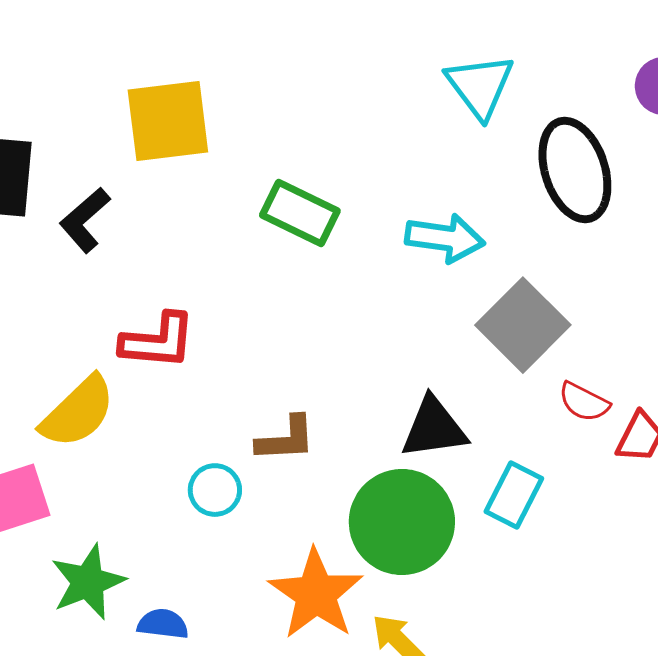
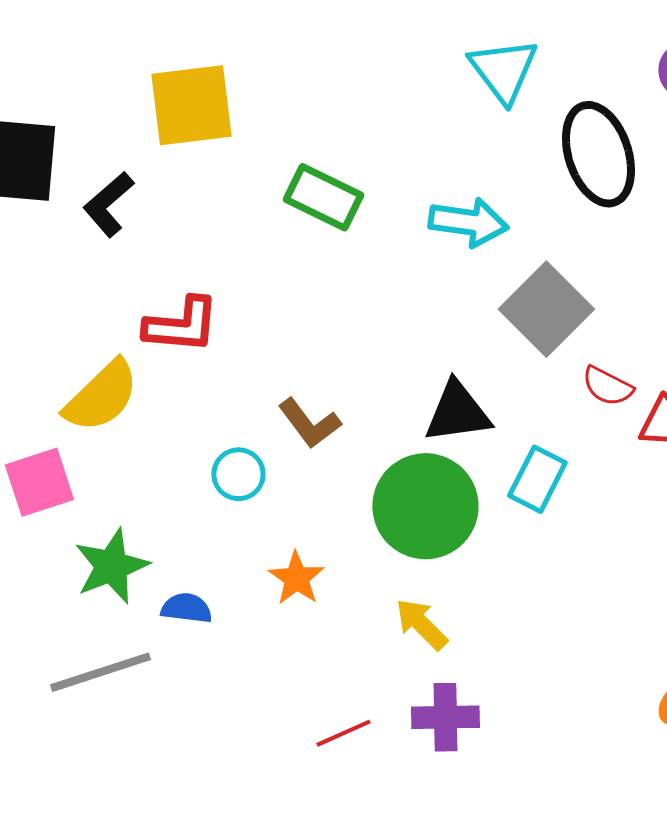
brown L-shape: (286, 439) -> (309, 423), turned 56
orange star: (316, 594) -> (296, 578), moved, size x0.6

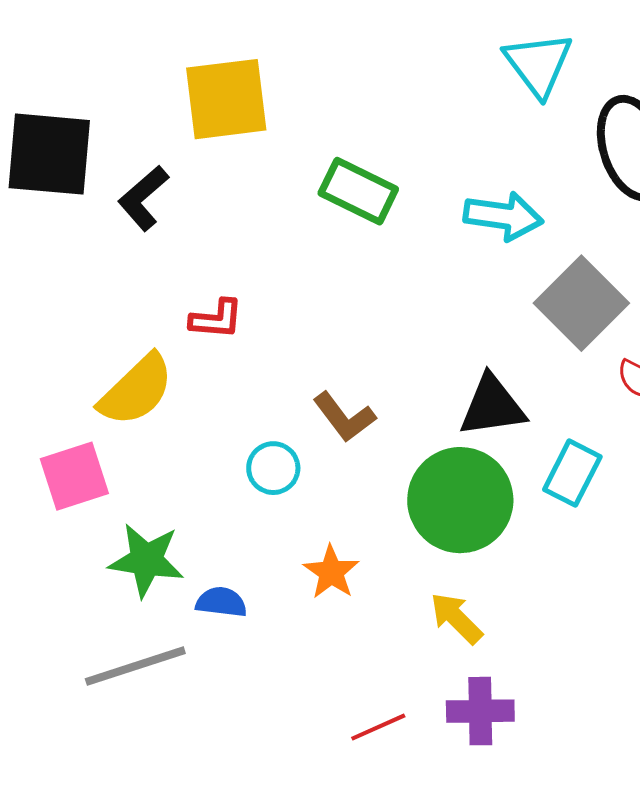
red L-shape: (181, 325) -> (216, 319), size x0.7
green star: (111, 566) -> (146, 560), turned 30

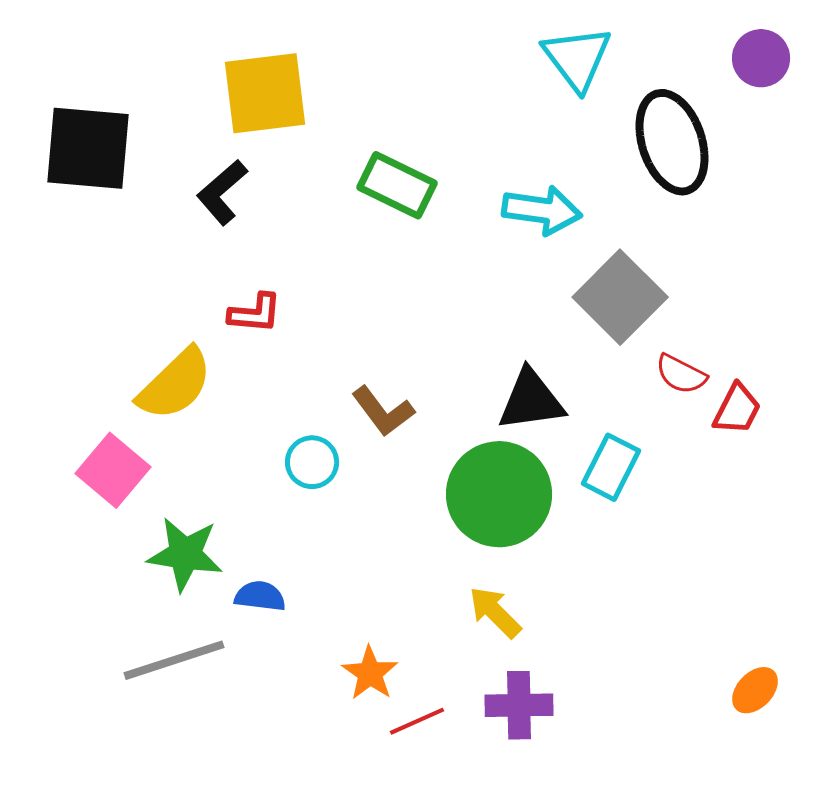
black L-shape: (143, 198) -> (222, 192), moved
pink square: (74, 476) -> (113, 470), turned -32
orange star: (331, 572) -> (370, 673), moved

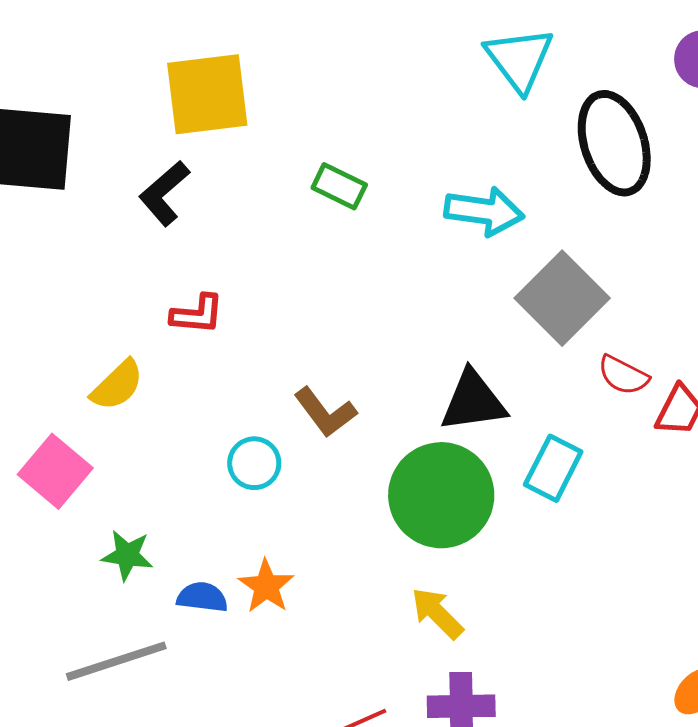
green rectangle: (397, 185) -> (339, 186), size x0.7
yellow semicircle: (175, 384) -> (117, 385), size x0.7
green star: (185, 554) -> (127, 555), size x0.7
orange star: (370, 673) -> (266, 586), moved

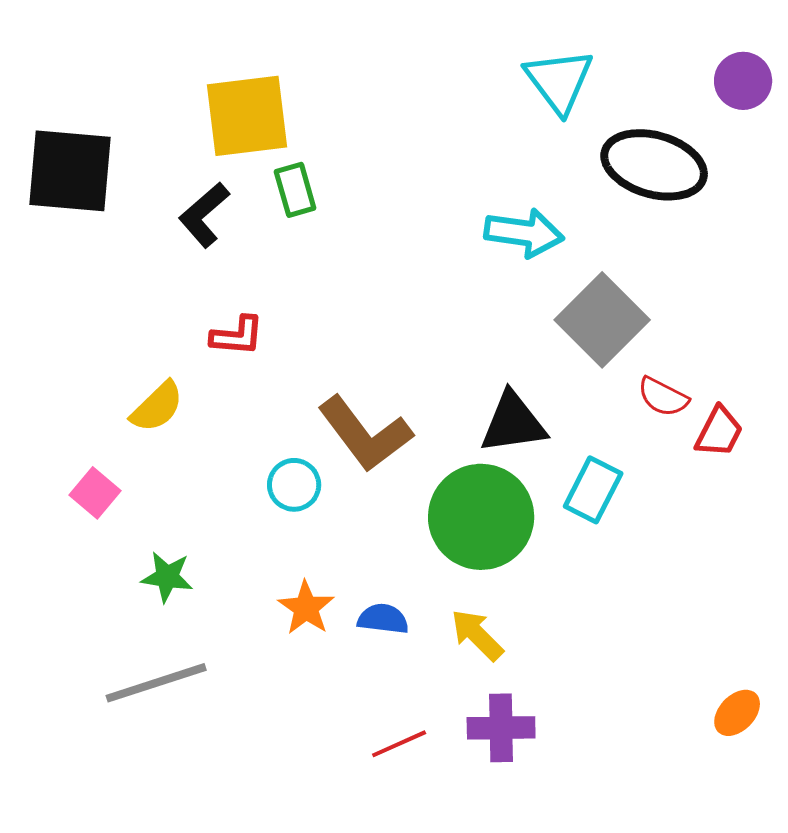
black ellipse: (614, 143) -> (654, 165), turned -56
green rectangle: (339, 186) -> (295, 190), moved, turned 48
brown L-shape: (325, 412) -> (365, 434), size x1.5
pink square: (55, 471) -> (95, 493), size x0.7
blue semicircle: (202, 597) -> (383, 619), moved

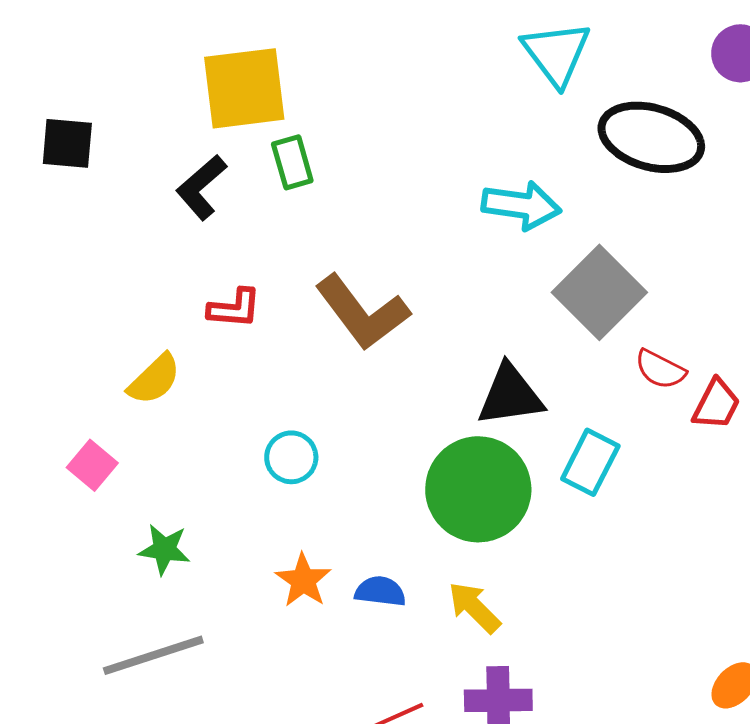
black square: (70, 171) -> (67, 143), size x0.6
brown L-shape: (365, 434) -> (362, 312), moved

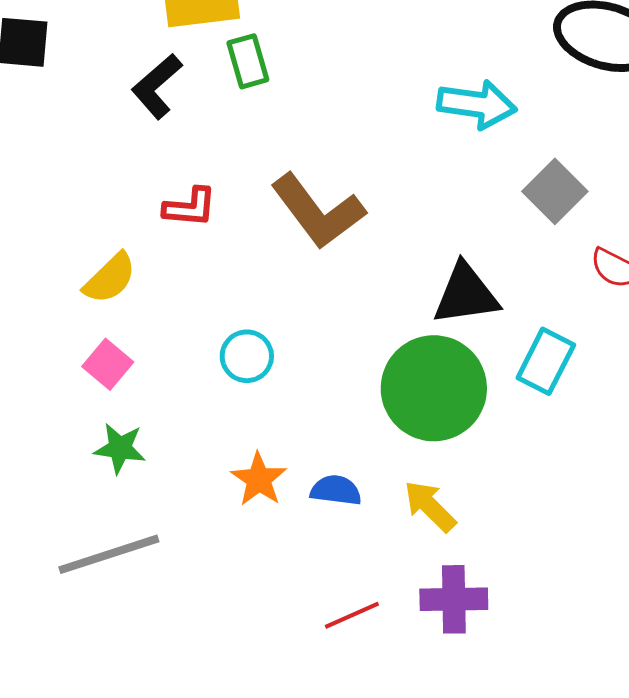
gray square: (599, 292) -> (555, 191), size x0.7
pink square: (92, 465) -> (108, 364), moved

